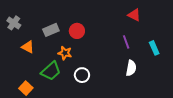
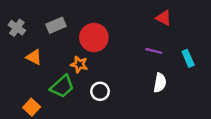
gray rectangle: (51, 30) -> (56, 25), moved
red circle: (77, 31) -> (94, 37), size x1.5
purple line: (126, 42) -> (154, 51), turned -56

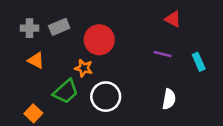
gray cross: (17, 28) -> (29, 28), moved, turned -35
white semicircle: (160, 83) -> (169, 99), moved
white circle: (100, 91) -> (106, 97), size x1.5

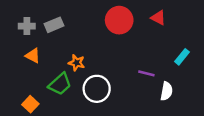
red circle: (99, 40) -> (119, 20), moved
purple line: (163, 54) -> (146, 73), moved
cyan rectangle: (199, 62) -> (182, 57), turned 63
white semicircle: (169, 99) -> (167, 91), moved

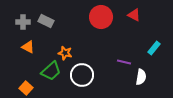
gray rectangle: (54, 25) -> (46, 21), turned 49

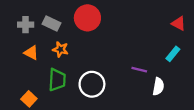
red triangle: (134, 15) -> (179, 24), moved
red circle: (101, 17) -> (87, 18), moved
orange star: (65, 53) -> (60, 49), moved
green trapezoid: (51, 71) -> (57, 80), turned -45

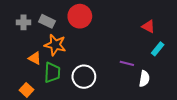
red triangle: (179, 24) -> (148, 26), moved
orange star: (60, 49) -> (55, 45), size x1.5
orange triangle: (31, 53) -> (35, 58), moved

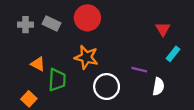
red triangle: (148, 26) -> (163, 29), turned 32
orange star: (55, 45) -> (86, 57), moved
white circle: (84, 77) -> (107, 87), moved

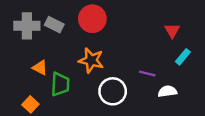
gray cross: (26, 25) -> (27, 26), size x1.5
white semicircle: (158, 87) -> (167, 91), turned -108

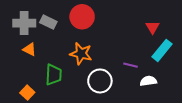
cyan rectangle: (183, 57) -> (162, 50), size x1.5
orange triangle: (40, 68) -> (29, 49), moved

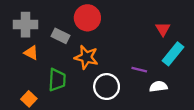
gray rectangle: (48, 22) -> (60, 36), moved

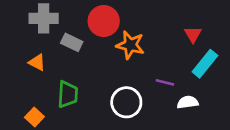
gray cross: (25, 25) -> (44, 18), moved
orange star: (86, 57) -> (130, 45), moved

